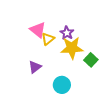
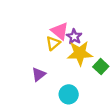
pink triangle: (38, 30) -> (60, 31), moved

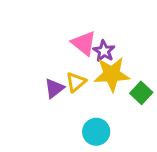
yellow triangle: (53, 43) -> (76, 82), moved
purple triangle: (39, 74) -> (54, 88), moved

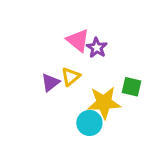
yellow star: (112, 74) -> (104, 103), moved
green square: (141, 93) -> (131, 87), turned -30

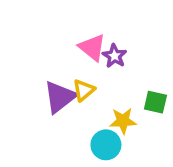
purple triangle: (50, 82) -> (60, 97), size x1.5
yellow star: (104, 103) -> (123, 121), size x0.7

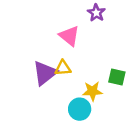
purple star: (114, 56) -> (96, 13), moved
yellow triangle: (84, 90) -> (63, 68), turned 36

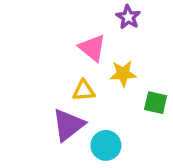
purple triangle: (45, 73) -> (68, 125), moved
yellow star: (92, 91) -> (123, 74), moved

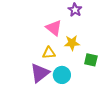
cyan circle: (106, 145) -> (62, 75), moved

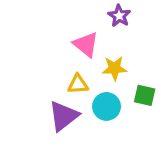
cyan circle: (62, 75) -> (107, 106), moved

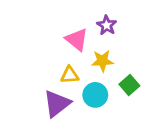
purple star: (119, 16) -> (107, 25), moved
green square: (145, 95) -> (129, 85), turned 36

